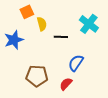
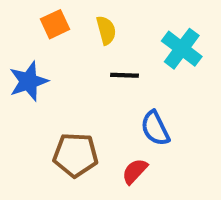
yellow semicircle: (42, 24) -> (106, 30), moved
blue semicircle: (76, 63) -> (155, 128), turned -60

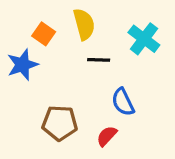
orange square: (55, 24) -> (44, 34), moved, turned -30
yellow semicircle: (106, 30) -> (84, 24), size x1.4

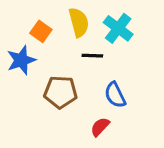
cyan cross: (144, 39) -> (118, 28), moved
brown pentagon: (60, 123) -> (61, 92), moved

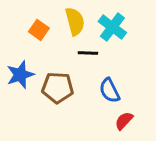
blue star: (21, 60) -> (20, 75), moved
red semicircle: (100, 127) -> (124, 121), moved

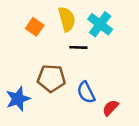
blue star: (20, 75) -> (18, 99), moved
blue semicircle: (109, 90) -> (86, 92), moved

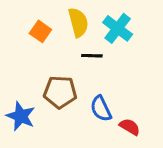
blue star: (18, 99) -> (21, 116), turned -30
red semicircle: (110, 108) -> (130, 127), turned 78

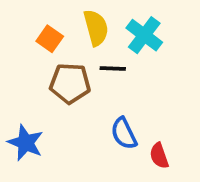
brown pentagon: (60, 92) -> (70, 83), moved
red semicircle: (130, 127) -> (159, 156), turned -140

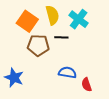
orange square: (50, 39) -> (27, 21), size x1.5
blue semicircle: (124, 133) -> (67, 73), turned 126

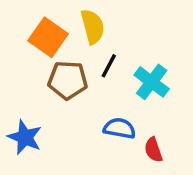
cyan cross: (79, 19) -> (152, 82), moved
black line: (61, 37) -> (109, 66), turned -64

